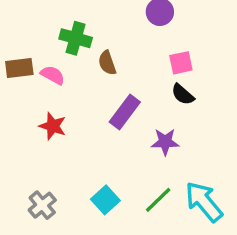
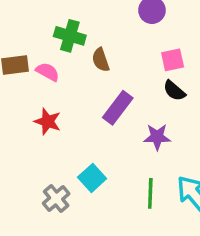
cyan square: (105, 200) -> (92, 178), moved
green line: (158, 200) -> (150, 193), turned -44
gray cross: (42, 205) -> (56, 198), moved

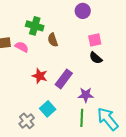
purple rectangle: (118, 108) -> (64, 79), moved
red star: (48, 121) -> (40, 76), moved
purple star: (157, 137) -> (86, 95), moved

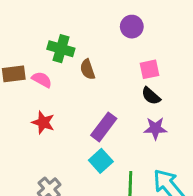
red star: (40, 76) -> (43, 122), moved
purple star: (86, 95) -> (155, 128), moved
cyan square: (48, 109) -> (101, 161), moved

